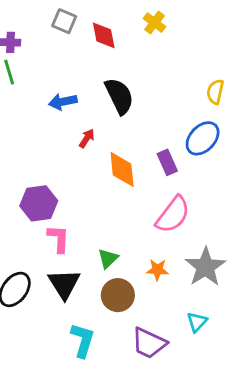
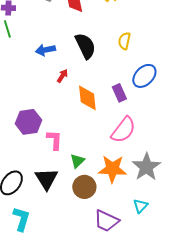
yellow semicircle: (215, 92) -> (124, 41), moved
pink L-shape: (59, 239) -> (54, 140), moved
orange star: (157, 270) -> (112, 169), size x1.8
cyan L-shape: (83, 340) -> (21, 219), moved

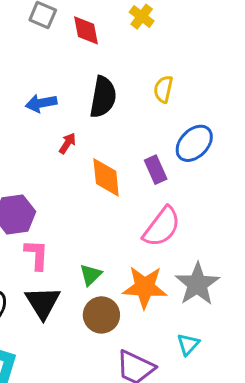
black semicircle: (85, 46) -> (103, 97), turned 36
pink L-shape: (54, 140) -> (37, 255), moved

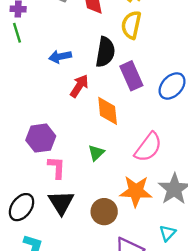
yellow semicircle: (163, 89) -> (131, 25), moved, size x1.4
red arrow: (67, 143) -> (79, 86), size x1.5
purple rectangle: (156, 170) -> (131, 76), moved, size x1.4
green triangle: (91, 275) -> (96, 153), moved

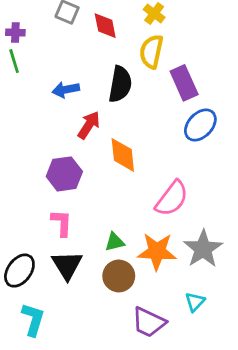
purple rectangle: (131, 76) -> (184, 83), moved
purple hexagon: (41, 138) -> (64, 174), moved
green triangle: (96, 153) -> (115, 242), moved, turned 30

